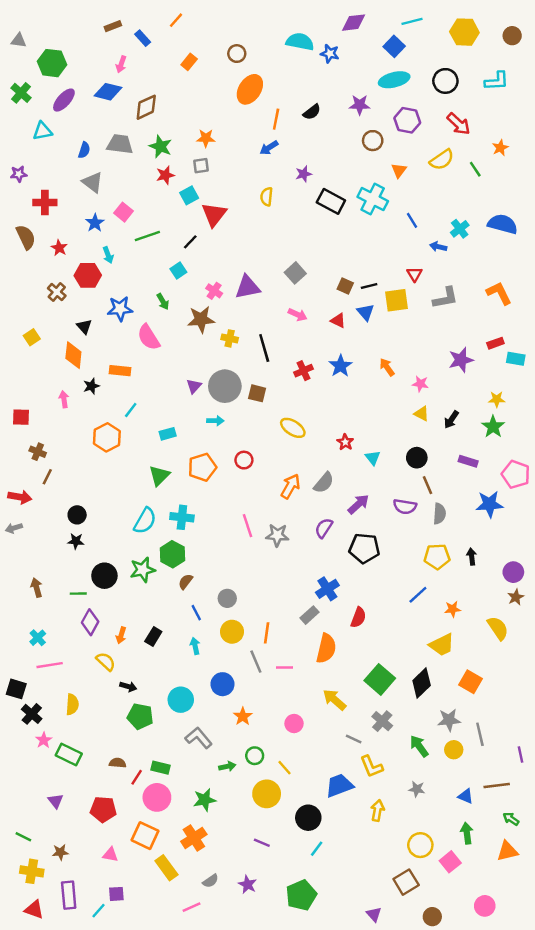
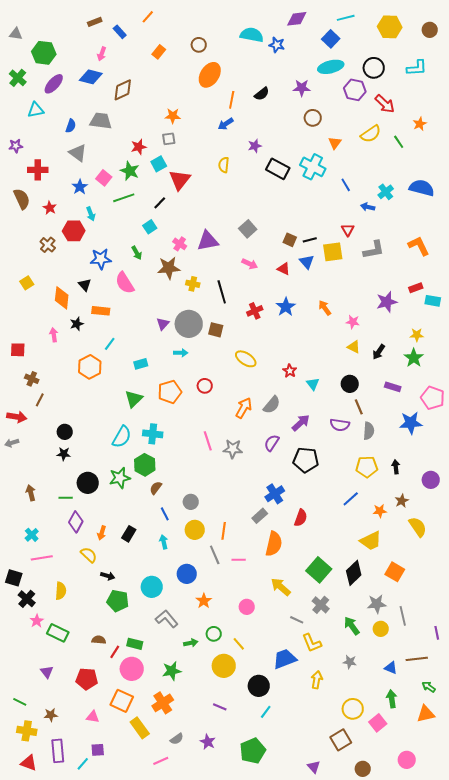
purple hexagon: (407, 120) -> (355, 90), moved
green star: (160, 147) -> (130, 171), moved
black triangle: (84, 327) -> (85, 285), moved
brown star: (516, 597) -> (402, 501), moved

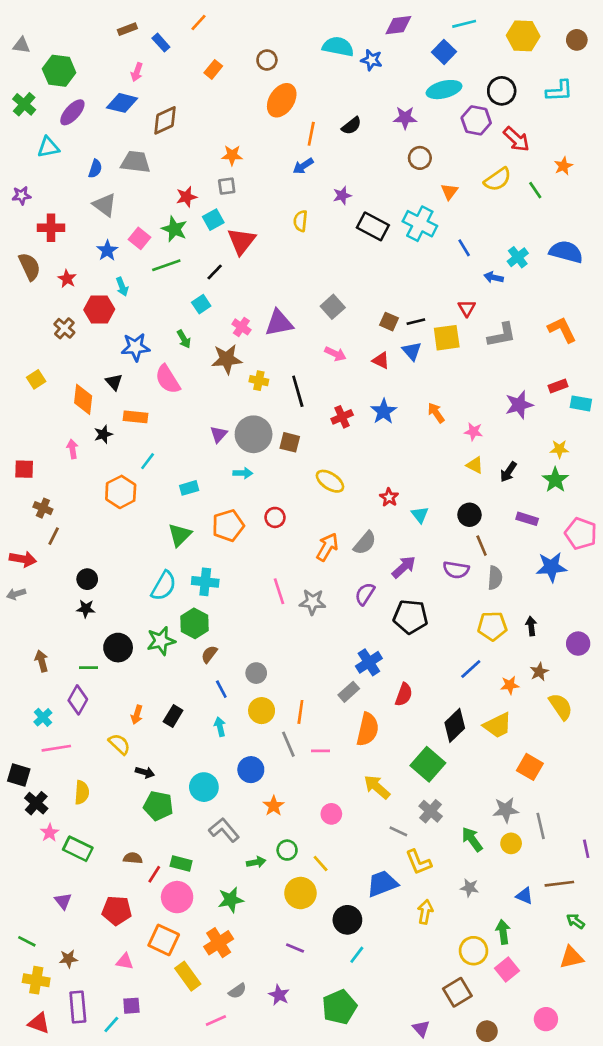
purple diamond: (76, 522) -> (78, 700), moved
black diamond: (354, 573) -> (455, 725), moved
green arrow: (392, 699) -> (503, 932), moved

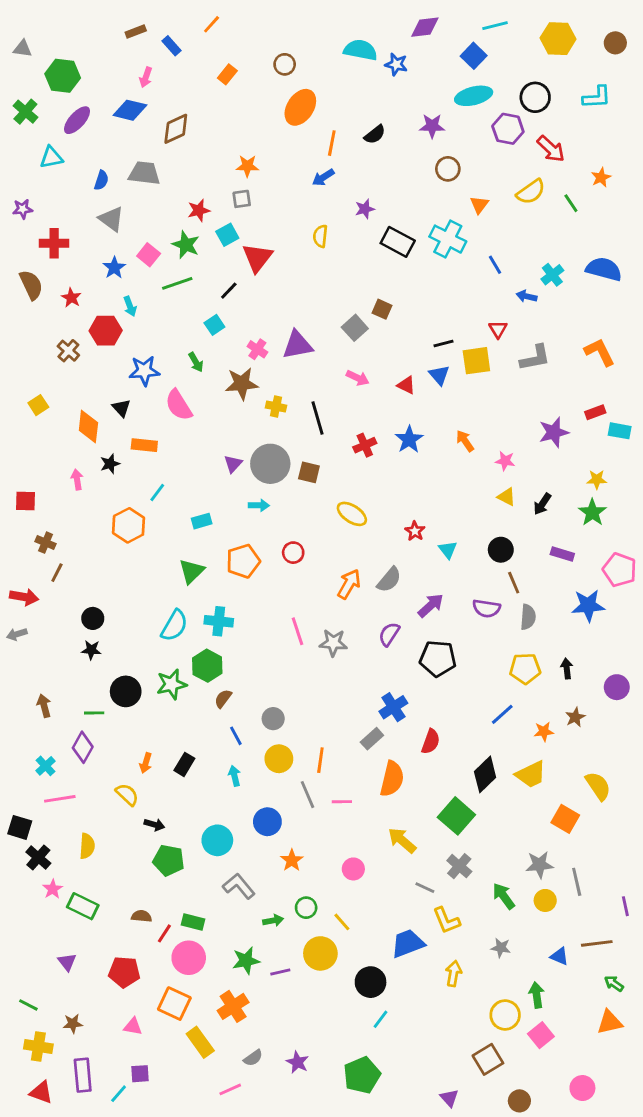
brown square: (389, 322) -> (382, 309), moved
yellow semicircle: (561, 707) -> (598, 786), moved
purple line: (295, 948) -> (280, 972), moved, turned -36

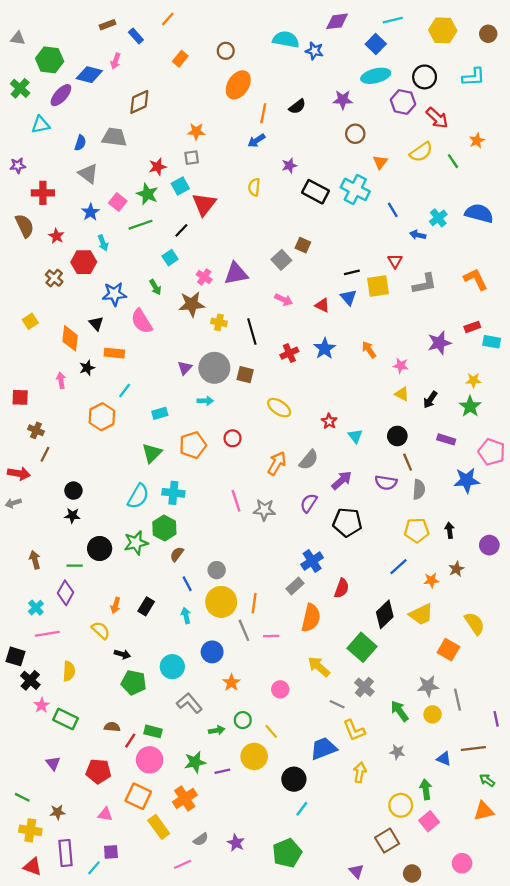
blue diamond: (130, 110) -> (89, 75), moved
yellow circle: (279, 759) -> (221, 602), size x1.4

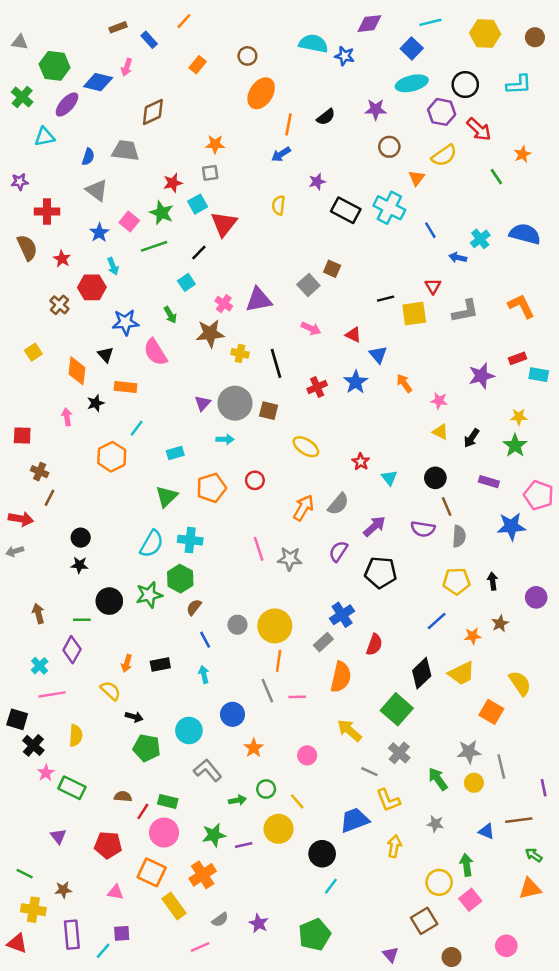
yellow semicircle: (421, 152) -> (444, 155), moved
blue triangle: (348, 297) -> (378, 355), moved
yellow circle: (221, 602) -> (275, 626), moved
black rectangle: (146, 606) -> (160, 665), turned 48
red triangle: (33, 867) -> (17, 943), moved

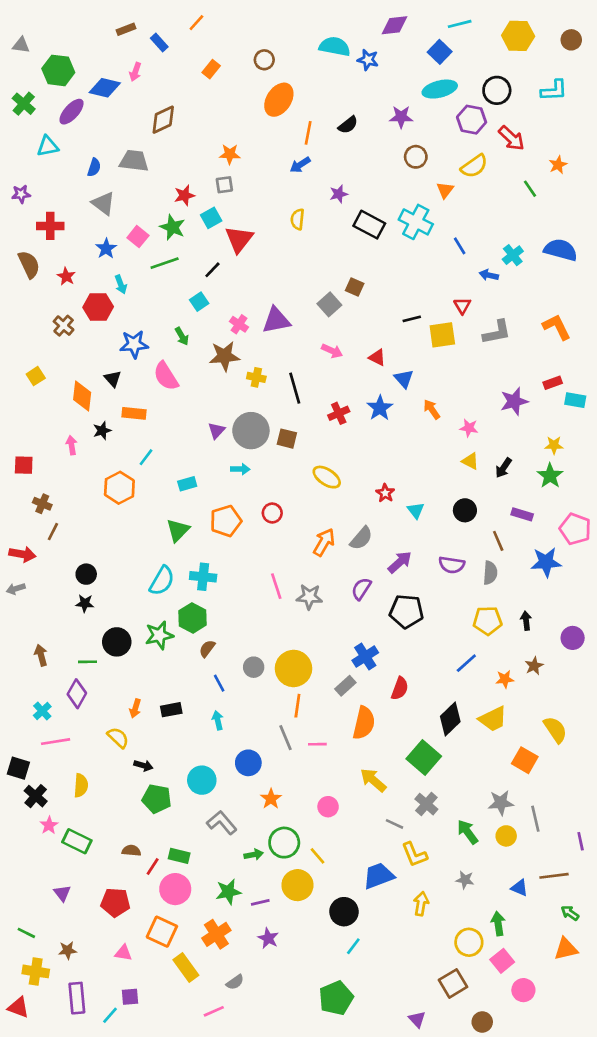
brown line: (447, 506) -> (498, 541), moved
green circle: (266, 789) -> (284, 843), size x1.5
purple star: (259, 923) -> (268, 938), moved
pink circle: (506, 946) -> (523, 990), moved

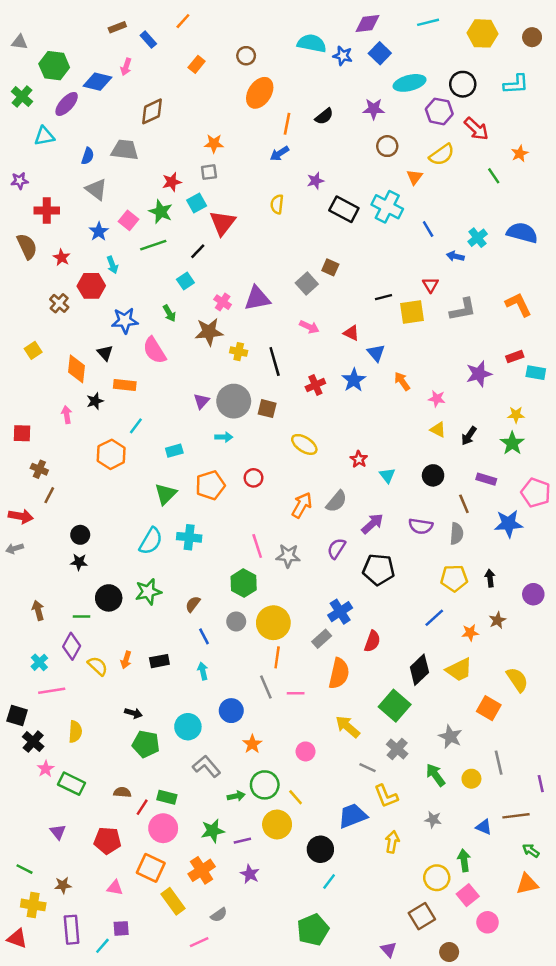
blue square: (440, 52) -> (380, 53), moved
green hexagon: (192, 618) -> (244, 583), moved
yellow semicircle: (118, 738) -> (98, 666), moved
gray star: (501, 803) -> (450, 737), moved, turned 30

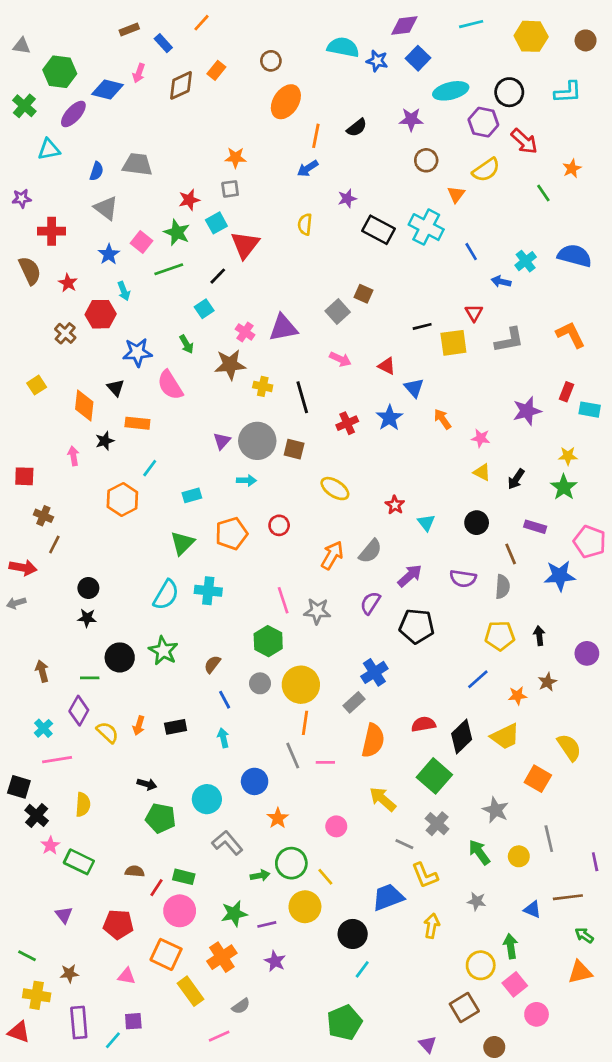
brown diamond: (152, 111) -> (181, 85), moved
red rectangle: (515, 357) -> (566, 392), turned -49
green star: (148, 592) -> (163, 651), turned -30
red semicircle: (372, 641) -> (423, 724), moved, turned -120

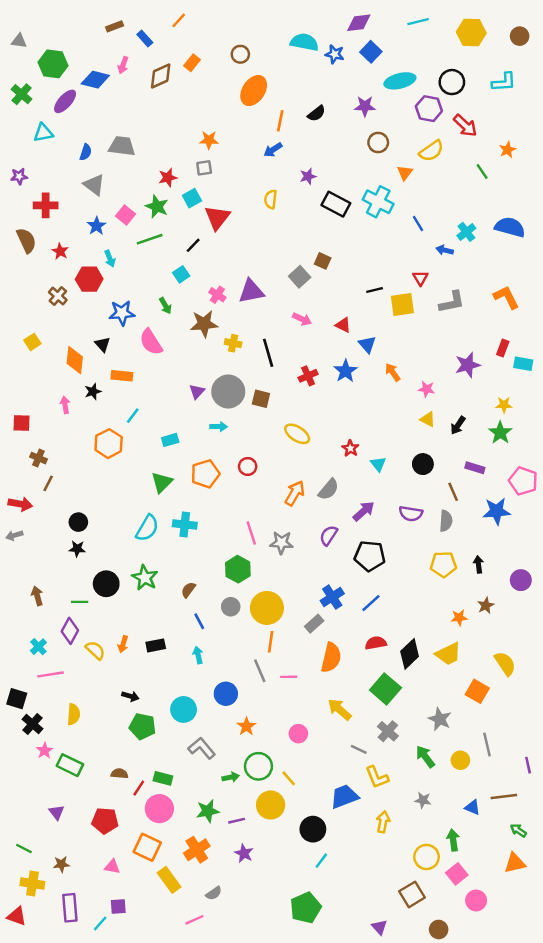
blue line: (478, 679) -> (371, 603), moved

